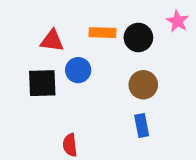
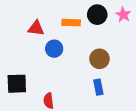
black circle: (138, 37) -> (97, 15), moved
black square: (42, 83) -> (17, 84), moved

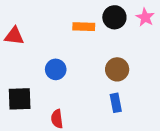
red triangle: (36, 28) -> (14, 36), moved
blue circle: (54, 49) -> (56, 69), moved

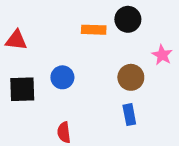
pink star: (145, 17) -> (162, 55), moved
black square: (20, 99) -> (22, 89), moved

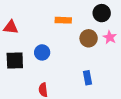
black circle: (128, 19) -> (102, 13), moved
brown circle: (131, 77) -> (89, 38), moved

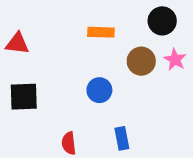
blue circle: (42, 52) -> (99, 90), moved
blue rectangle: (88, 78) -> (122, 138), moved

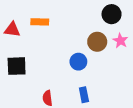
orange rectangle: (101, 32) -> (40, 22), moved
blue circle: (99, 90) -> (78, 62), moved

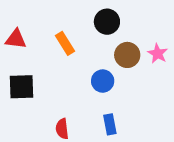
black circle: (112, 14) -> (107, 22), moved
orange rectangle: (40, 22) -> (65, 43), moved, turned 56

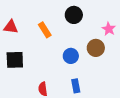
pink star: (158, 54) -> (109, 29), moved
brown circle: (127, 55) -> (96, 48), moved

